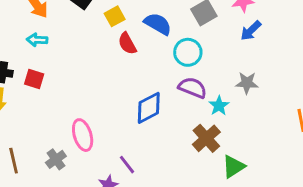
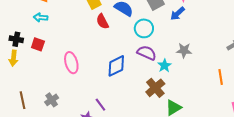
blue arrow: (251, 31) -> (178, 14), moved
pink ellipse: (83, 135) -> (71, 63), moved

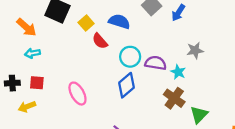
cyan circle: (144, 28) -> (130, 57), moved
yellow arrow: (13, 58) -> (27, 107), moved, turned 77

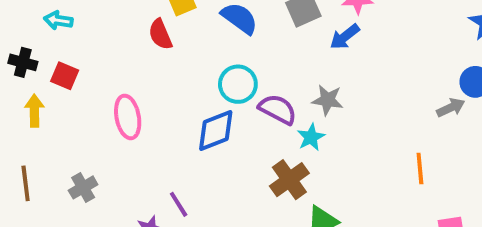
red semicircle: (100, 41) -> (160, 34), moved
gray star: (195, 50) -> (328, 100), moved
cyan arrow: (32, 53) -> (58, 20), moved
yellow arrow: (27, 107) -> (34, 111), turned 91

